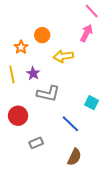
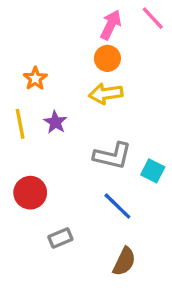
pink arrow: (87, 33) -> (111, 25), moved
orange circle: (42, 35) -> (107, 58), moved
gray L-shape: (48, 94) -> (112, 156), moved

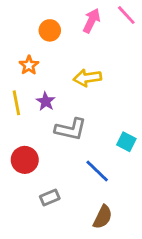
orange circle: (107, 58) -> (50, 30), moved
gray L-shape: (112, 156) -> (71, 129), moved

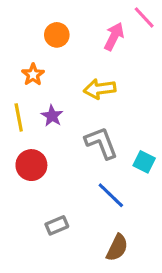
pink arrow: (92, 21) -> (114, 36), moved
gray L-shape: (71, 129) -> (101, 143), moved, turned -124
red circle: (25, 160) -> (31, 165), moved

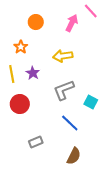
gray L-shape: (101, 143) -> (64, 90), turned -90

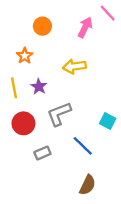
gray L-shape: (64, 90) -> (59, 114), moved
gray rectangle: (36, 142) -> (42, 153), moved

